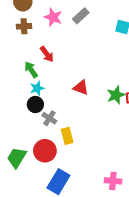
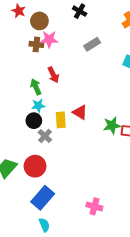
pink star: (53, 17) -> (49, 39), moved, turned -30
yellow rectangle: (67, 136) -> (61, 120), moved

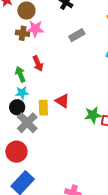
gray cross: (45, 136) -> (27, 123), size x1.5

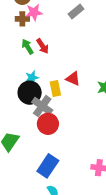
green arrow: (20, 74) -> (28, 47), moved
black circle: (17, 107) -> (30, 93), size x1.5
red circle: (16, 152) -> (48, 124), moved

